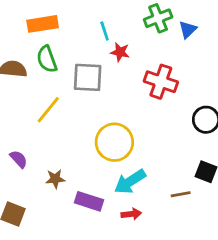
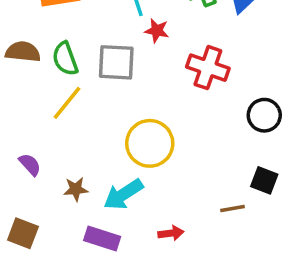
green semicircle: (47, 59) -> (65, 59), moved
cyan arrow: (130, 182) -> (123, 194), moved
purple rectangle: (89, 201) -> (102, 238), moved

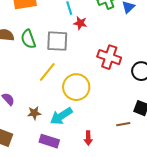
red cross: (208, 68) -> (109, 57), moved
yellow line: (67, 103) -> (47, 72), moved
red arrow: (171, 233) -> (88, 138), turned 96

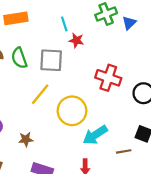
cyan arrow: (61, 116) -> (95, 135), moved

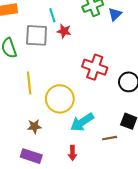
gray square: (51, 60) -> (37, 35), moved
yellow line: (40, 94) -> (29, 83), turned -45
brown star: (26, 139) -> (34, 126), moved

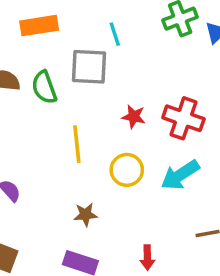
red star: (64, 31) -> (134, 117), moved
yellow circle: (60, 99) -> (127, 170), size x0.7
cyan arrow: (82, 122) -> (180, 175), moved

